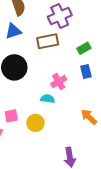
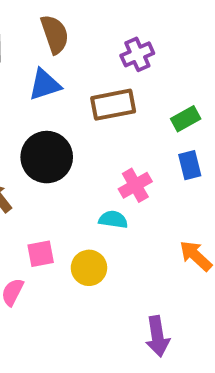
purple cross: (60, 16) -> (137, 54), size x0.7

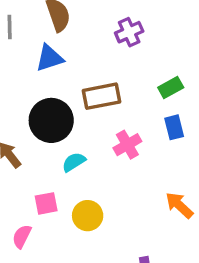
brown rectangle: (113, 105) -> (101, 96), moved
cyan semicircle: (113, 220) -> (74, 162), moved, turned -40

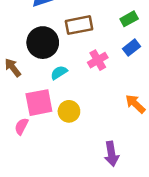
blue rectangle: (174, 127) -> (132, 48), turned 66
pink square: (46, 203) -> (39, 103), size x1.6

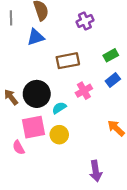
black circle: (43, 43) -> (37, 94), moved
cyan semicircle: (59, 73) -> (59, 108), moved
pink semicircle: (21, 126) -> (19, 148), turned -56

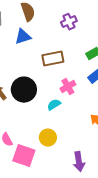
cyan semicircle: (59, 108) -> (54, 105), moved
pink square: (34, 127) -> (24, 156), moved, turned 30
yellow circle: (59, 135) -> (48, 138), moved

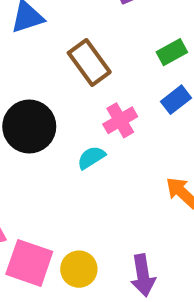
brown rectangle: (53, 59) -> (89, 62), turned 65
yellow circle: (48, 138) -> (79, 269), moved

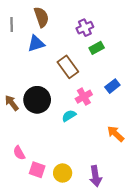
green rectangle: (172, 52) -> (97, 48), moved
pink square: (29, 263) -> (37, 170), size x0.7

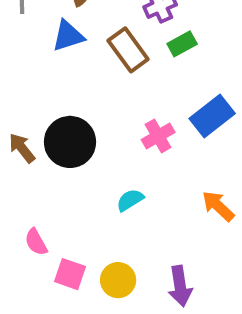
brown rectangle: (68, 67) -> (128, 50), moved
blue rectangle: (112, 86) -> (212, 116), size x1.5
cyan semicircle: (69, 116) -> (130, 200), moved

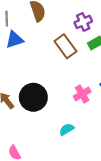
blue triangle: (68, 36) -> (14, 40), moved

